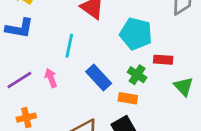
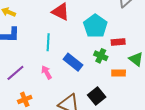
cyan pentagon: (136, 34) -> (95, 26), turned 30
pink arrow: (51, 78) -> (46, 72), moved
orange rectangle: (128, 98) -> (119, 73), moved

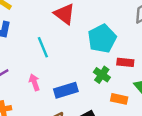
cyan line: (48, 42) -> (43, 47), turned -36
blue rectangle: (73, 62) -> (66, 90), moved, turned -66

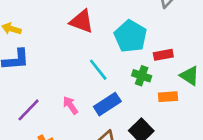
cyan line: (43, 47) -> (98, 70), moved

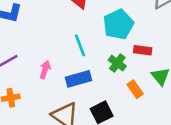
orange rectangle: (168, 97) -> (135, 89), turned 42
pink arrow: (70, 105) -> (45, 70), turned 36

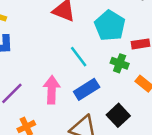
pink arrow: (45, 70) -> (52, 90), size x1.5

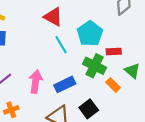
cyan line: (79, 57) -> (61, 45), moved
green cross: (120, 63) -> (95, 66), size x1.5

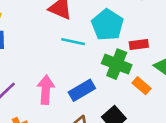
cyan line: (61, 45) -> (73, 42), turned -42

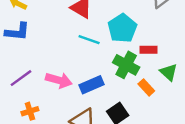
pink arrow: (46, 90) -> (59, 80), turned 95

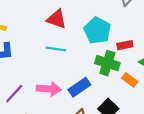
cyan line: (89, 40) -> (56, 49), moved

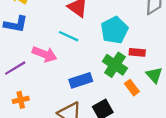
pink arrow: (49, 89) -> (45, 54), moved

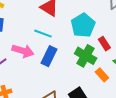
red rectangle: (137, 52) -> (104, 44), turned 56
blue rectangle: (81, 80) -> (49, 56), moved, turned -42

